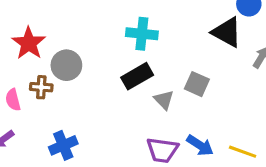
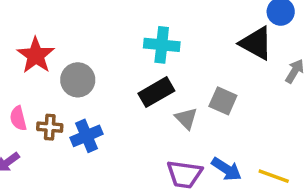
brown cross: (41, 87) -> (50, 127), moved
blue cross: (63, 145) -> (86, 136), moved

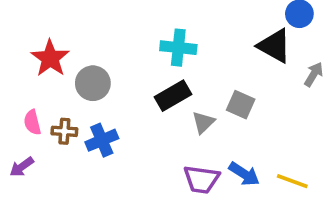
gray triangle: (186, 118) -> (203, 122), turned 30

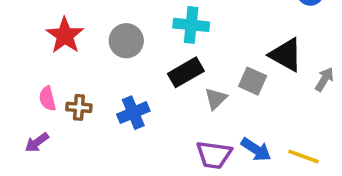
black triangle: (274, 46) -> (286, 55), moved
gray arrow: (314, 74) -> (324, 79), moved
gray circle: (93, 83) -> (126, 41), moved
blue cross: (102, 140) -> (133, 113), moved

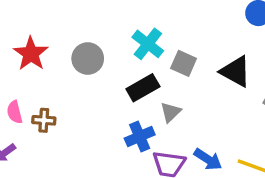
cyan cross: (191, 25) -> (148, 44), turned 32
gray square: (253, 81) -> (184, 63), moved
blue cross: (133, 113) -> (140, 137), moved

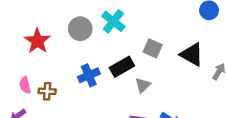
cyan cross: (148, 44) -> (113, 21), moved
gray circle: (88, 59) -> (80, 29), moved
blue cross: (140, 137) -> (89, 75), moved

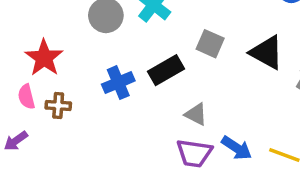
red star: (37, 41) -> (44, 58), moved
gray triangle: (143, 85) -> (196, 114), moved, turned -49

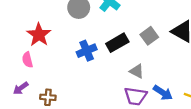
gray square: (210, 44) -> (149, 36), moved, turned 30
brown cross: (58, 106) -> (48, 97), moved

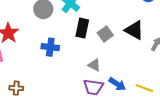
black rectangle: (117, 43) -> (82, 28), moved, turned -48
blue cross: (87, 51) -> (50, 47), turned 30

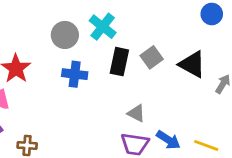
gray square: (105, 34) -> (152, 57), moved
blue cross: (50, 47) -> (75, 74), moved

